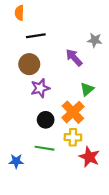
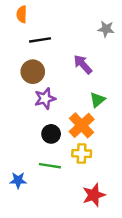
gray star: (95, 40) -> (106, 29), moved
red star: (89, 157) -> (94, 195), moved, turned 30

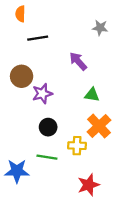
brown circle: (33, 72) -> (22, 76), moved
green triangle: (97, 100) -> (92, 95), turned 49
orange cross: (82, 125) -> (99, 126), moved
blue star: (18, 180) -> (17, 171), size x1.5

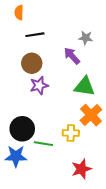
gray star: (100, 28) -> (86, 38), moved
brown circle: (22, 76) -> (32, 63), moved
green triangle: (92, 95) -> (85, 86), size x1.5
black circle: (48, 127) -> (22, 129), moved, size x1.5

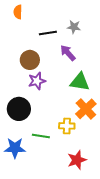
black line: (35, 35) -> (48, 33), moved
gray star: (86, 38) -> (74, 27), moved
black circle: (22, 129) -> (19, 109), moved

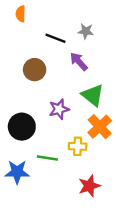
black line: (48, 33) -> (56, 38), turned 30
purple star: (37, 81) -> (59, 109), moved
green triangle: (80, 82) -> (93, 95), turned 30

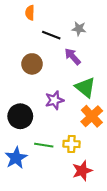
orange semicircle: (21, 14) -> (30, 13), moved
yellow cross: (78, 146) -> (71, 144), moved
blue star: (17, 172) -> (16, 158), turned -30

